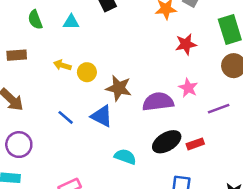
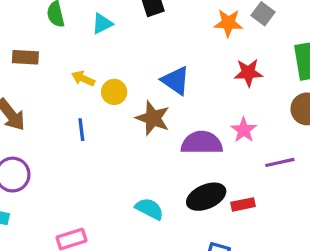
cyan triangle: (71, 22) -> (102, 24), turned -35
blue triangle: (102, 116) -> (176, 81), moved
blue line: (66, 117) -> (81, 130), moved, turned 35

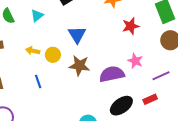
blue triangle: (176, 81) -> (77, 35), moved, turned 36
red rectangle: (243, 204) -> (150, 99), moved

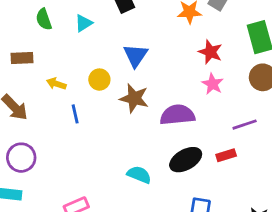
red star: (131, 26) -> (210, 52), turned 30
yellow arrow: (33, 51) -> (56, 84), moved
pink star: (135, 61) -> (213, 84), moved

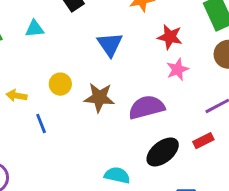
cyan triangle: (84, 23) -> (35, 29), turned 36
blue triangle: (135, 56) -> (110, 44), moved
pink star: (213, 84) -> (178, 69), turned 30

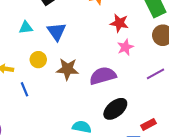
cyan triangle: (35, 29) -> (26, 28), moved
blue triangle: (110, 44) -> (57, 32), moved
red rectangle: (203, 141) -> (148, 124), moved

